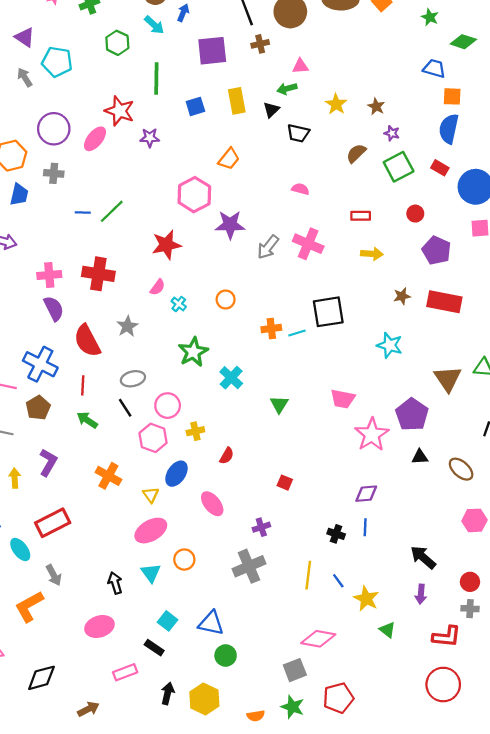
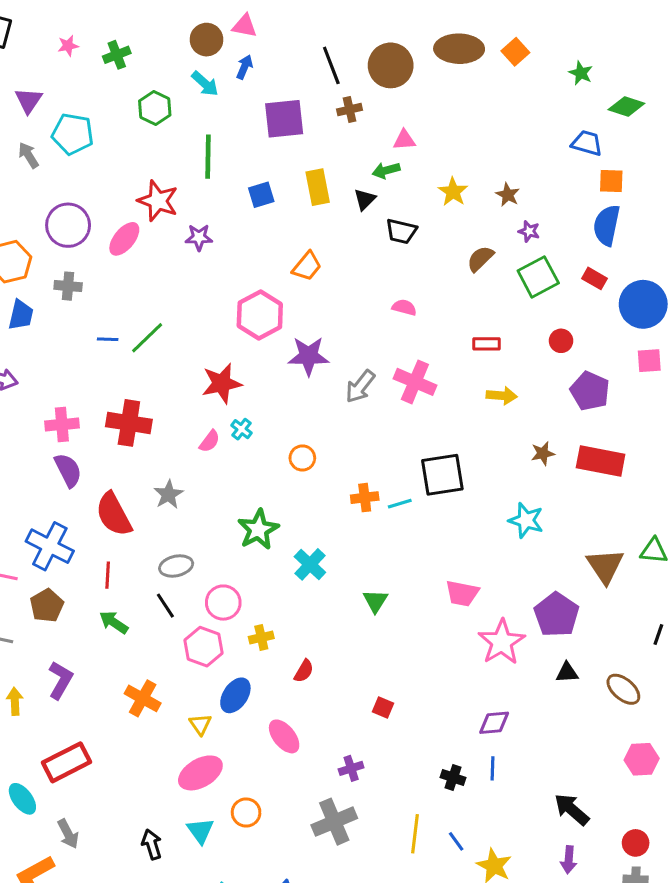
purple triangle: (25, 37) -> (28, 100), turned 30
cyan cross: (179, 304) -> (241, 429), moved

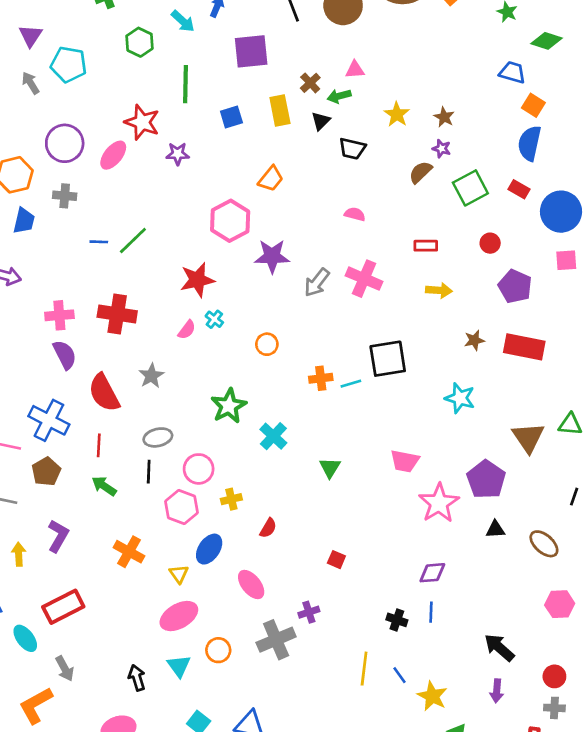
brown cross: (350, 110) -> (310, 83), moved, turned -30
orange square: (611, 181) -> (533, 105), turned 30
purple star: (529, 231) -> (442, 149), moved
black line: (165, 606) -> (149, 472), turned 35
gray cross: (334, 822) -> (276, 640), moved

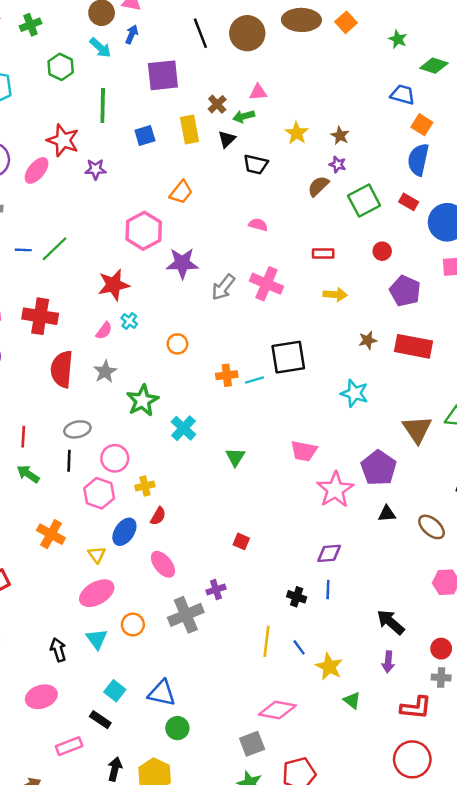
gray star: (151, 376) -> (105, 372), moved
red semicircle: (104, 393) -> (62, 369), moved, turned 33
red semicircle: (268, 528) -> (158, 516), moved

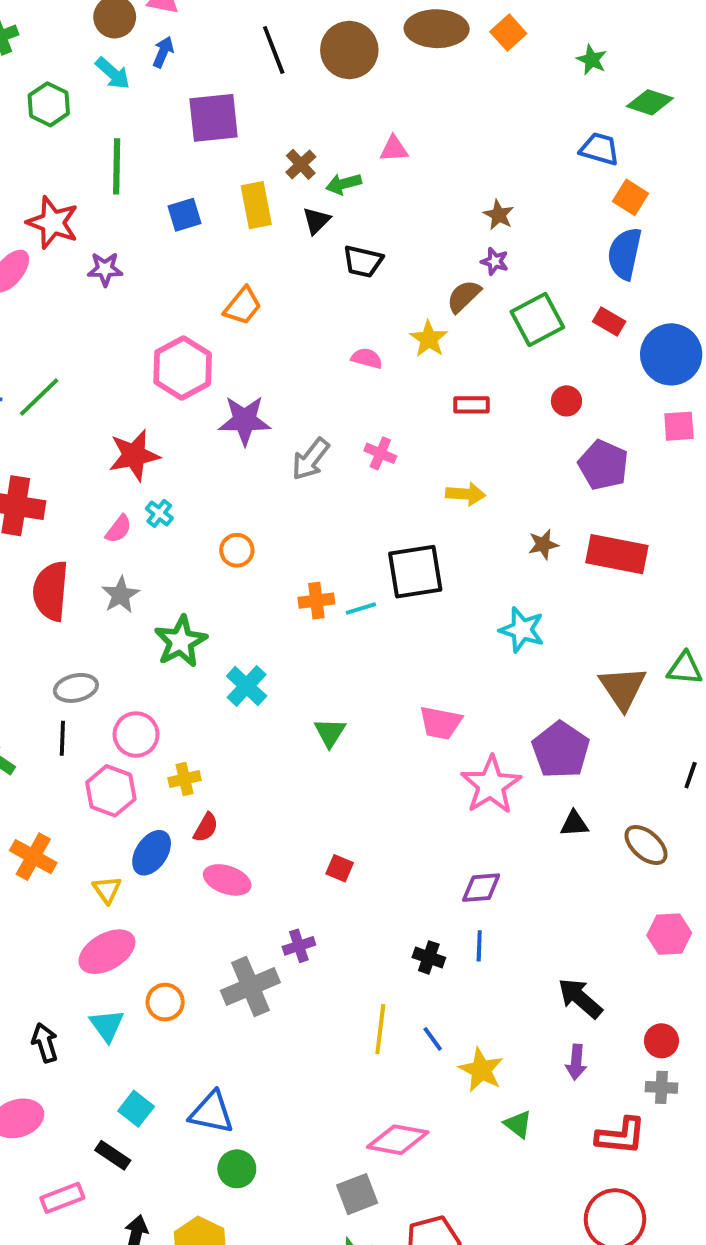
pink triangle: (258, 92) -> (394, 149), moved
yellow star: (297, 133) -> (429, 339), moved
pink cross: (267, 284) -> (380, 453), size x0.6
yellow arrow: (335, 295) -> (466, 494), moved
pink ellipse: (163, 564) -> (227, 880), moved, turned -32

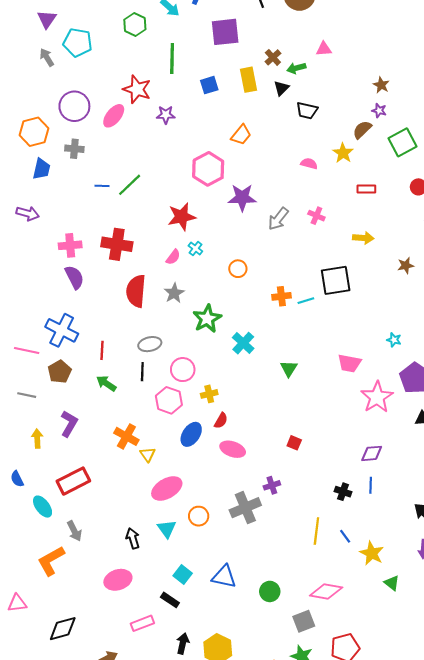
cyan star: (522, 630) -> (394, 340), moved, size x0.6
yellow triangle: (107, 890) -> (148, 455), moved
green circle: (237, 1169) -> (270, 591), moved

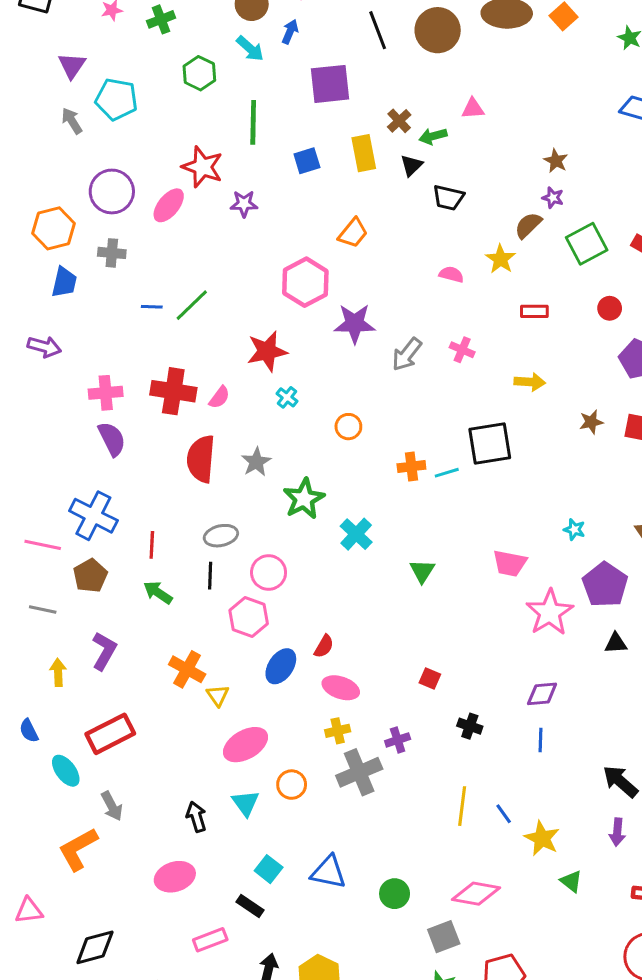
pink semicircle: (173, 257) -> (219, 397), moved
yellow cross: (209, 394) -> (338, 731), moved
black cross: (343, 492) -> (470, 726), moved

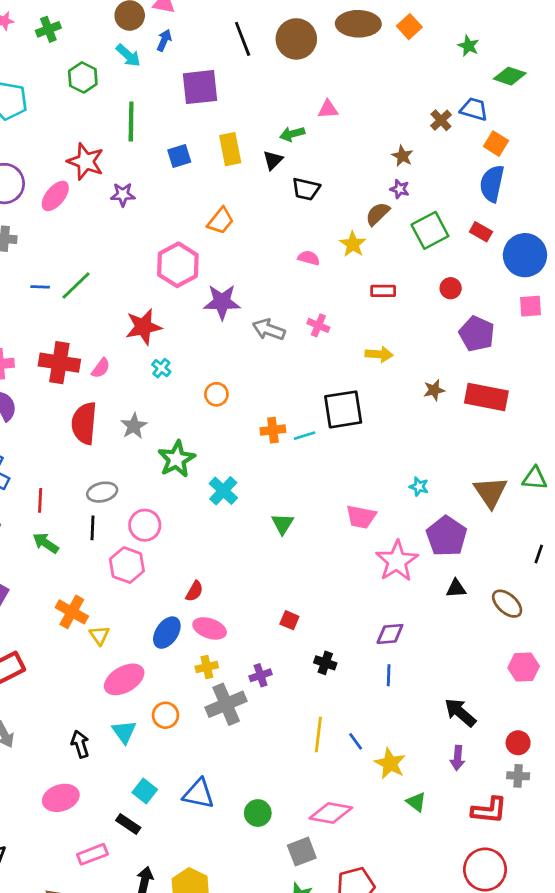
brown cross: (399, 121) -> (441, 120), moved
gray arrow: (407, 354) -> (269, 330), turned 72
blue ellipse: (281, 666) -> (167, 633), moved

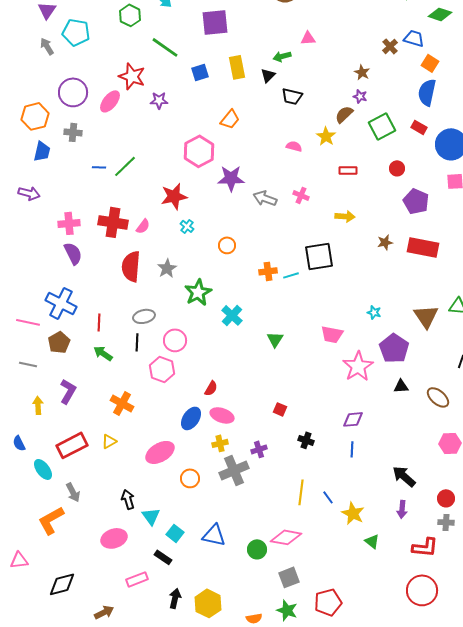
green line: (131, 122) -> (165, 47), turned -56
yellow triangle: (99, 635) -> (109, 441), moved, turned 35
cyan triangle: (124, 732) -> (151, 516), moved
pink diamond: (331, 813) -> (286, 537), moved

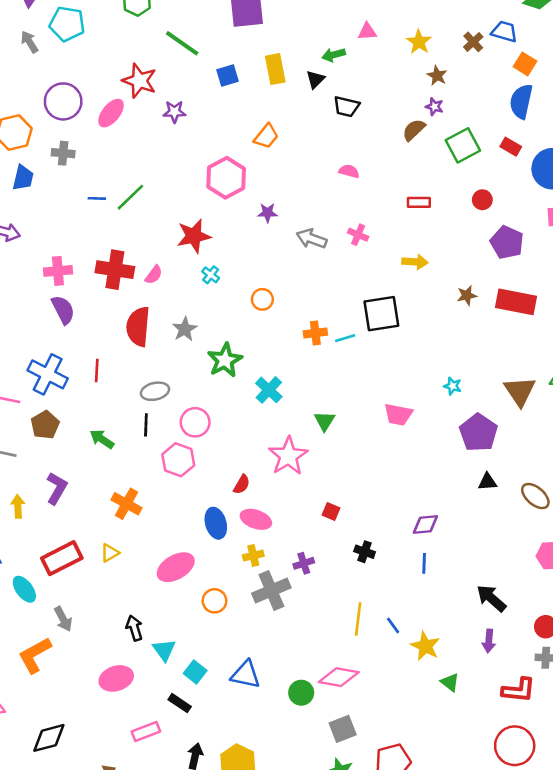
yellow star: (326, 136) -> (419, 42), moved
purple star: (231, 178) -> (268, 213), size x0.6
red line: (99, 322) -> (97, 371), moved
pink star: (358, 366) -> (288, 456), moved
blue ellipse: (191, 418) -> (216, 523), turned -50

